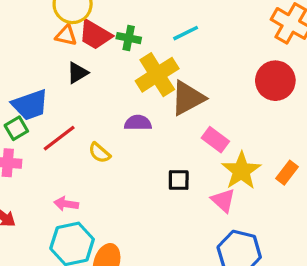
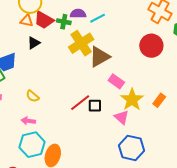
purple semicircle: (138, 123) -> (78, 14), moved
red line: (59, 138) -> (80, 103), moved
yellow semicircle: (99, 153) -> (33, 96), moved

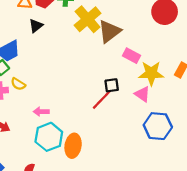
yellow semicircle: (33, 96) -> (18, 84), moved
yellow star: (132, 100) -> (151, 73), turned -30
red line: (80, 103) -> (102, 100), moved

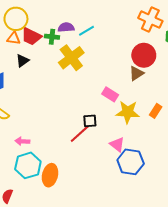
brown triangle: (110, 31) -> (136, 73), moved, size x0.7
pink triangle: (142, 94) -> (117, 144), moved

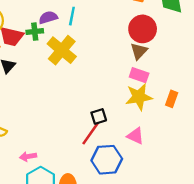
cyan line: (86, 31) -> (72, 16), turned -35
pink rectangle: (110, 94) -> (139, 75), moved
orange rectangle: (156, 111) -> (172, 99), moved
blue hexagon: (131, 162) -> (107, 160), moved

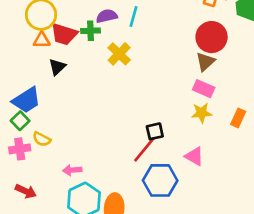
yellow cross: (62, 50) -> (119, 54), size x0.7
yellow star: (139, 97) -> (202, 113), size x0.7

